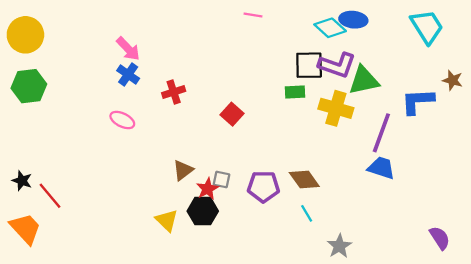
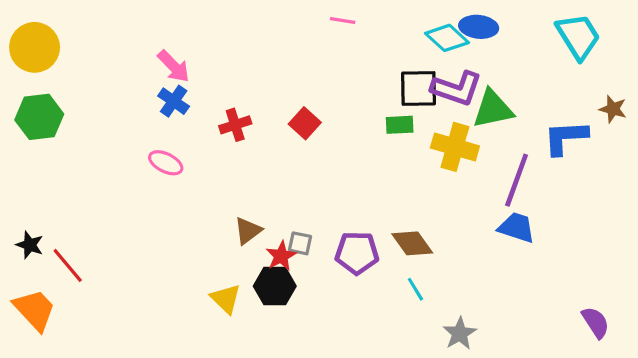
red square: (232, 114) -> (305, 123), moved

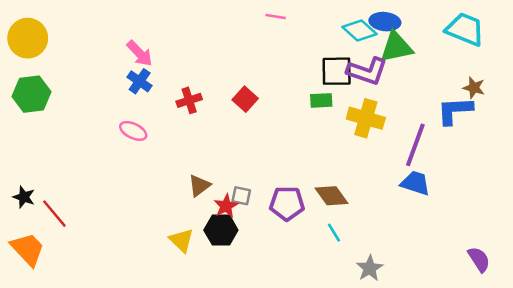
cyan trapezoid: (578, 36) -> (465, 29), turned -36
green triangle: (493, 109) -> (396, 47), moved
brown star: (613, 109) -> (474, 88), moved

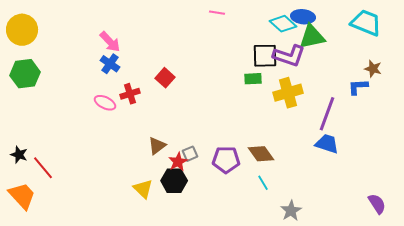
red square: (245, 99) -> (165, 78), moved
red cross: (189, 100) -> (130, 94), moved
blue L-shape: (455, 111) -> (358, 87), size x0.7
yellow cross: (366, 118) -> (288, 93), turned -32
gray square: (241, 196) -> (190, 154), turned -35

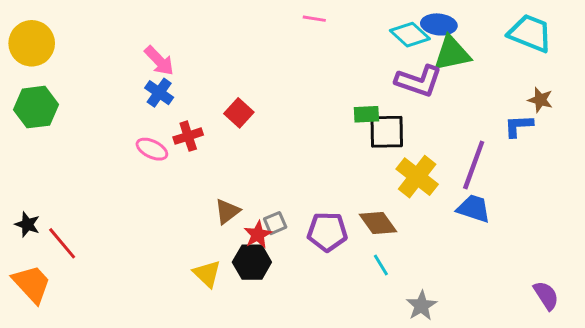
black square: (265, 56) -> (387, 132), moved
yellow cross: (288, 93) -> (417, 177), moved, turned -36

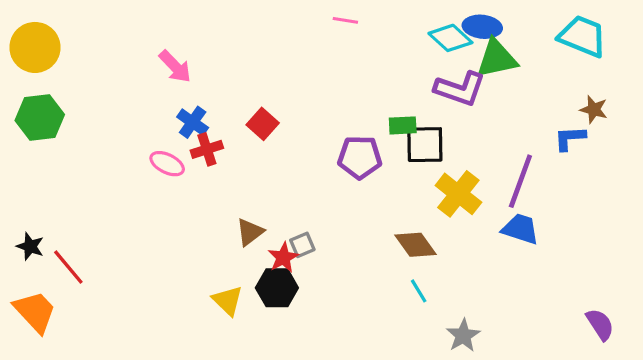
blue cross: (159, 93) -> (193, 122), moved
purple pentagon: (327, 232) -> (360, 157), moved

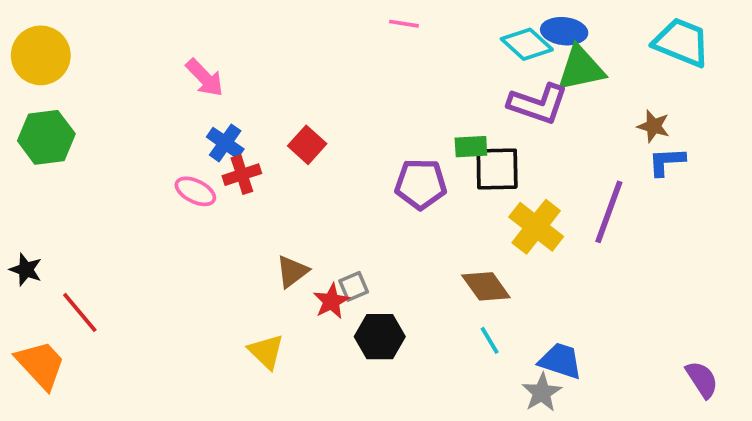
brown star: (594, 110) -> (654, 126), moved
blue trapezoid: (520, 229) -> (560, 361), moved
black star: (30, 246) -> (26, 270), moved
black hexagon: (277, 288) -> (380, 337), moved

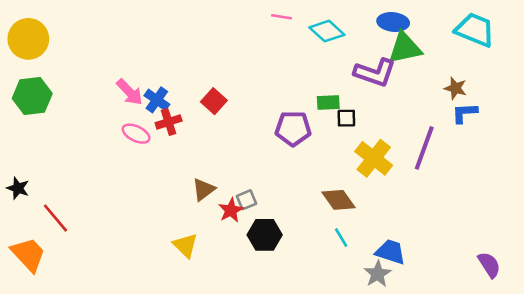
cyan diamond: (527, 44) -> (327, 31), moved
pink arrow: (205, 78) -> (130, 92), moved
black square: (497, 169) -> (346, 118), size x0.6

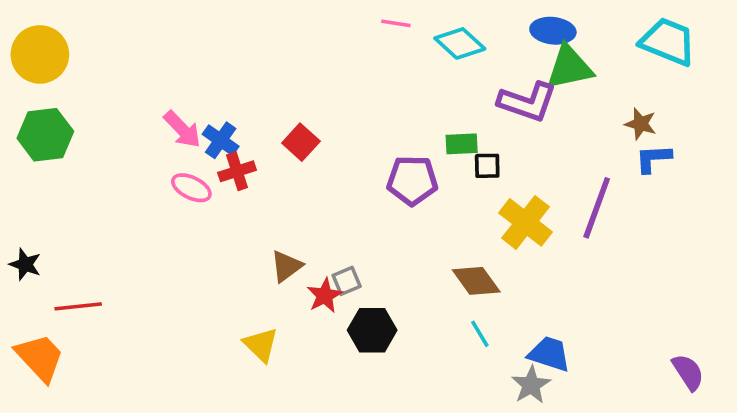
red line: (56, 218) -> (78, 306), turned -56

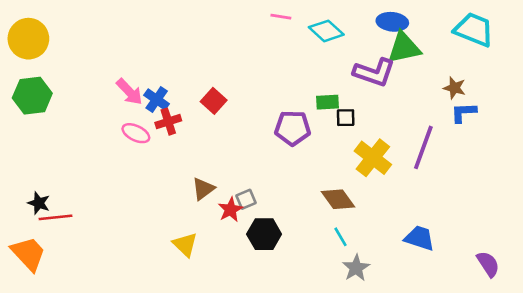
black star: (25, 264) -> (39, 203), moved
blue trapezoid: (549, 354) -> (419, 238), moved
gray star: (531, 385) -> (356, 268), moved

